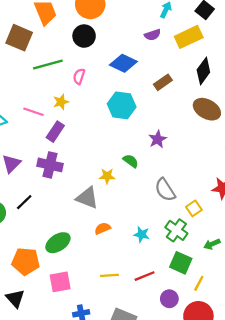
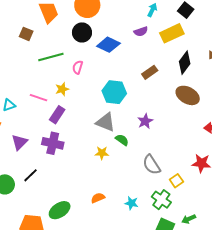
brown square: (19, 38) -> (26, 34), size x0.6
blue diamond: (123, 63) -> (108, 45), moved
gray triangle: (87, 198) -> (106, 122), moved
green arrow: (212, 244) -> (189, 219), moved

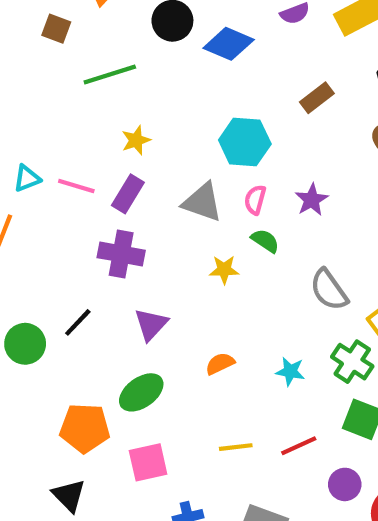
pink semicircle: (78, 67) -> (255, 200), moved
pink line: (39, 98) -> (76, 186), moved
gray triangle: (106, 122) -> (202, 202), moved
purple triangle: (19, 142) -> (151, 324), moved

